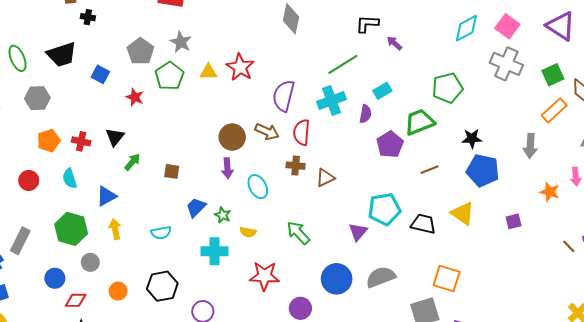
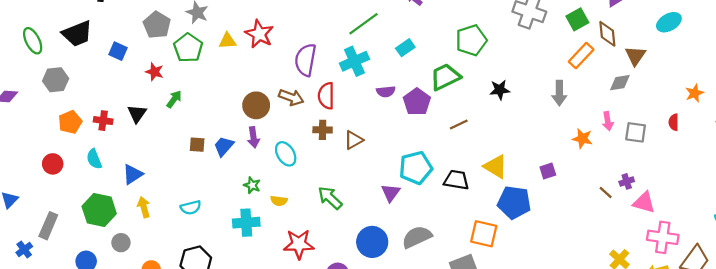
purple semicircle: (365, 114) -> (386, 92), moved, turned 78
green arrow: (132, 162) -> (174, 99), moved
blue pentagon: (483, 170) -> (514, 202), moved
blue trapezoid: (196, 207) -> (224, 146), moved

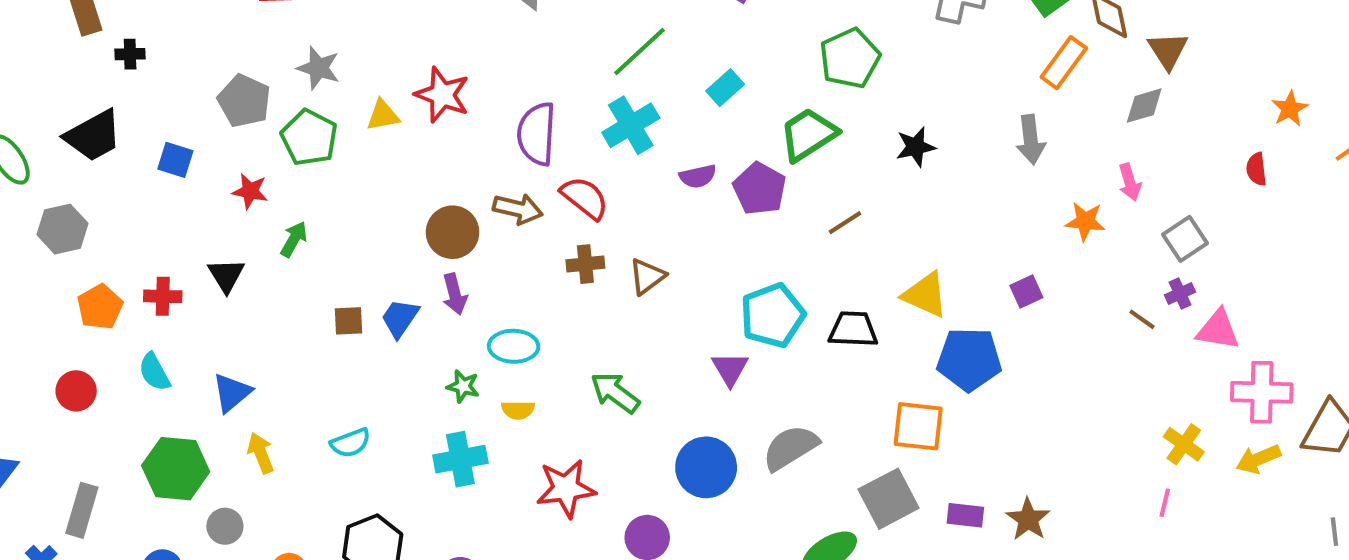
red semicircle: (326, 96) -> (585, 198), turned 135
gray square: (636, 132) -> (1185, 239), moved, turned -35
cyan ellipse: (286, 154) -> (514, 346), moved, turned -50

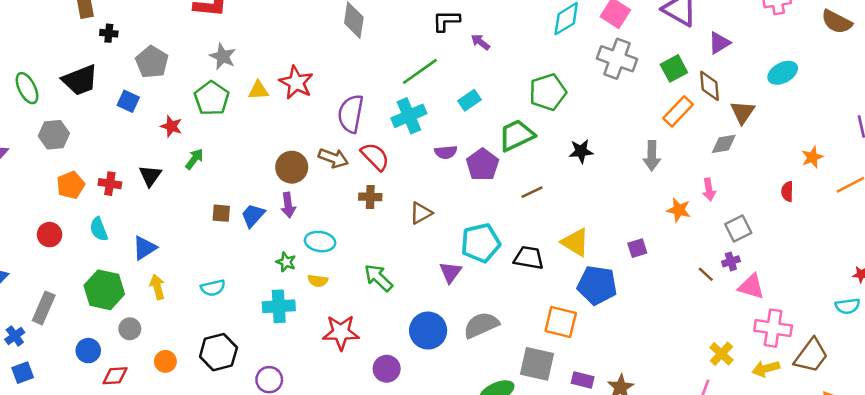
gray pentagon: (244, 101) -> (152, 62), moved
brown triangle: (647, 276) -> (421, 213), moved
gray square: (889, 499) -> (537, 364), turned 33

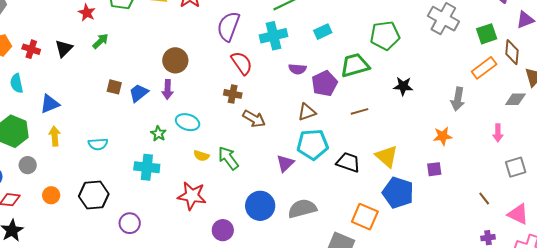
brown arrow: (333, 158) -> (254, 119), moved
orange star: (679, 210) -> (443, 136), moved, turned -30
brown triangle: (421, 213) -> (307, 112), moved
purple cross: (731, 261) -> (488, 238), moved
yellow semicircle: (318, 281) -> (201, 156), moved

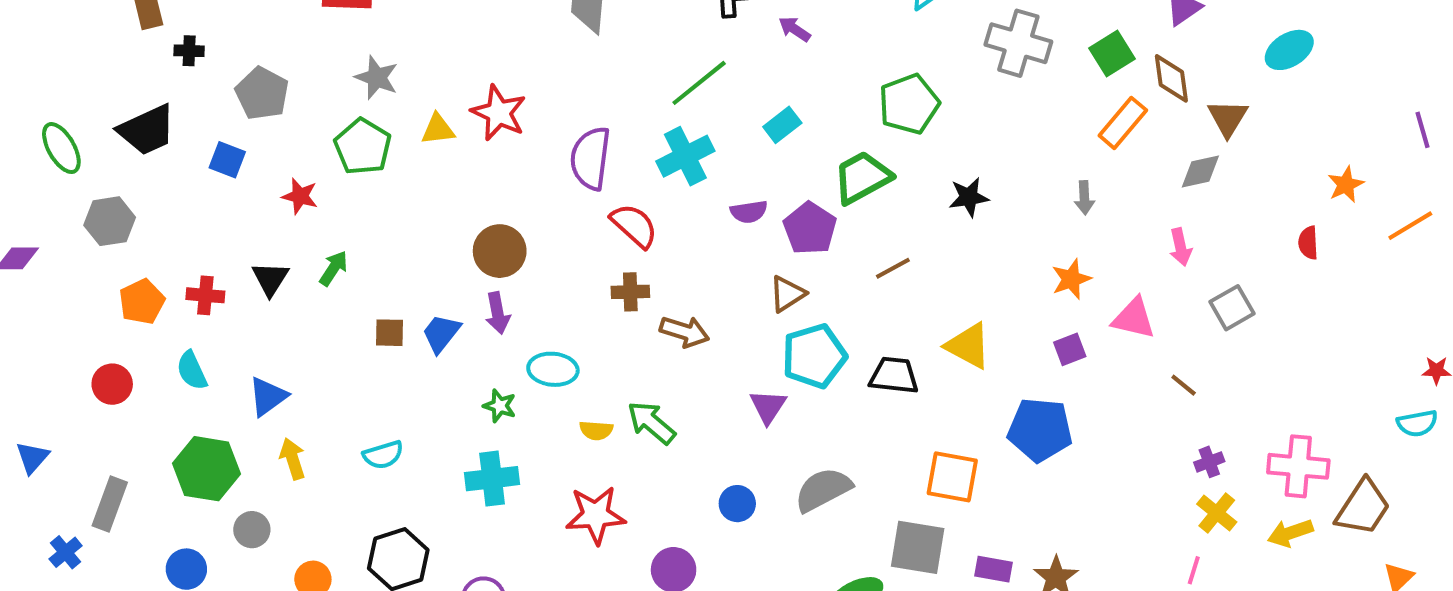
green arrow: (100, 41) -> (334, 268), moved
gray arrow: (458, 99) -> (1084, 198), size x0.7
blue pentagon: (398, 193) -> (1040, 430), moved
blue circle: (260, 206) -> (737, 504), size x0.6
pink triangle: (518, 214) -> (1134, 318), moved

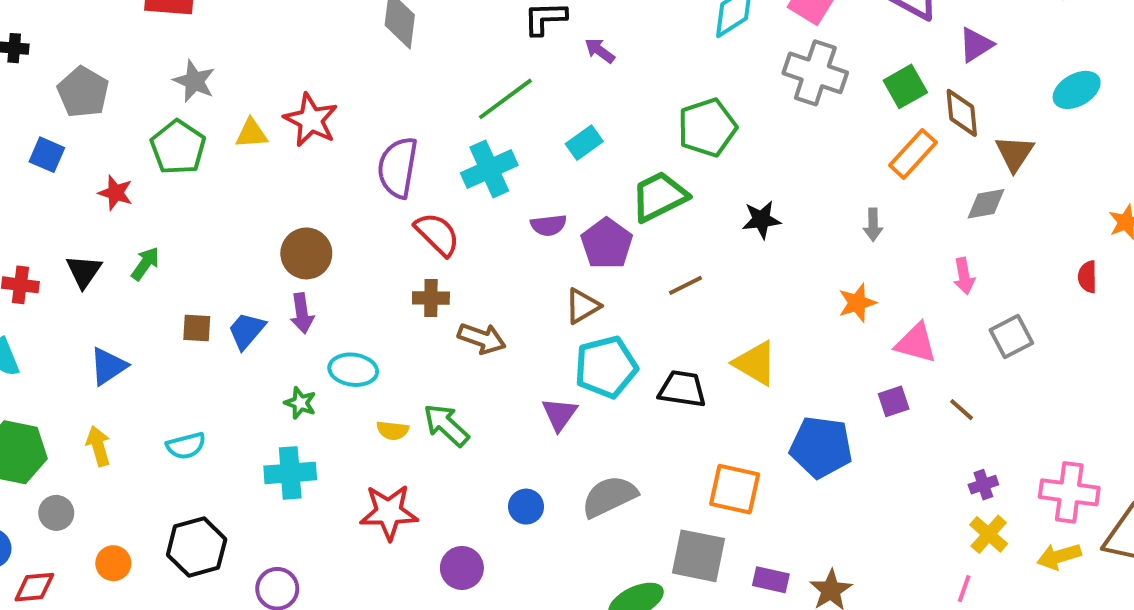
purple square: (1070, 349) -> (894, 401), moved
blue triangle: (268, 396) -> (108, 366), moved

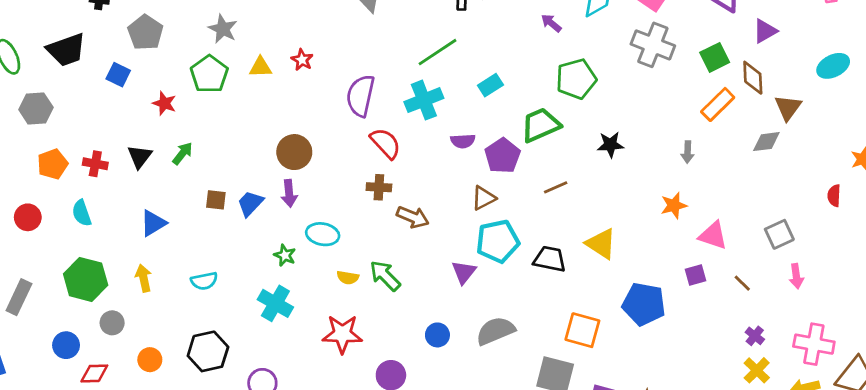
purple arrow: (600, 51) -> (551, 23), moved
red star: (311, 120) -> (302, 60), size x0.6
pink arrow: (964, 276) -> (796, 276), moved
cyan cross: (290, 473) -> (275, 303), turned 32
purple cross: (983, 485) -> (755, 336), turned -36

